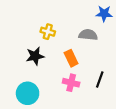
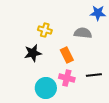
black line: (100, 79) -> (94, 75), turned 63
cyan circle: (28, 93) -> (46, 88), moved

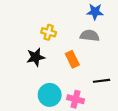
blue star: (98, 13) -> (95, 12), moved
pink cross: (67, 78) -> (76, 99), moved

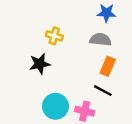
orange rectangle: (72, 59) -> (108, 66), moved, turned 49
black line: (101, 81) -> (103, 91), moved, turned 35

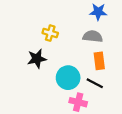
orange rectangle: (108, 66) -> (99, 61), turned -30
cyan circle: (55, 106) -> (68, 78), moved

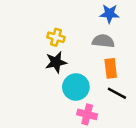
black star: (37, 59) -> (56, 62), moved
black line: (95, 83) -> (117, 93), moved

